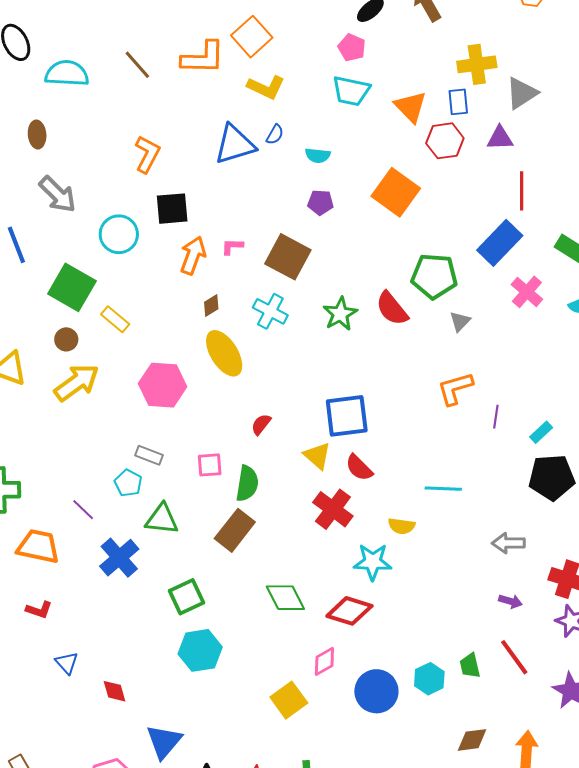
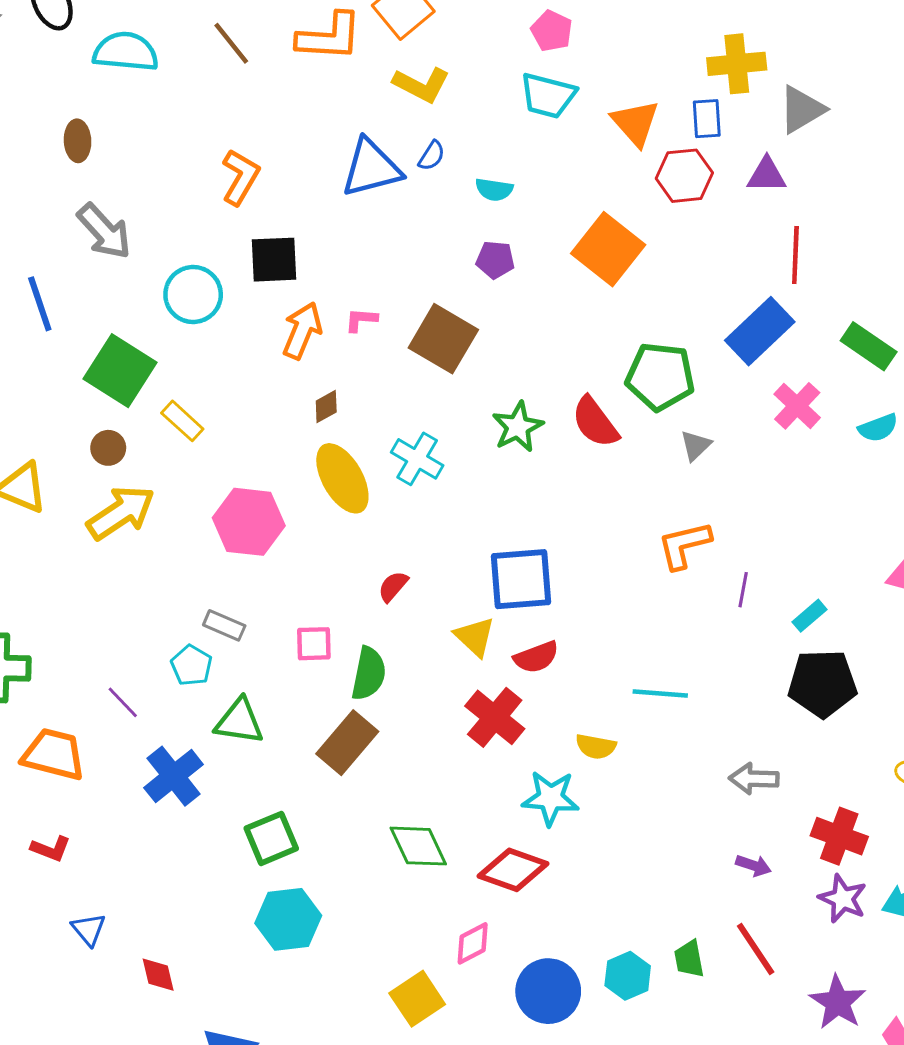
cyan cross: (270, 311) -> (417, 459), moved
red semicircle: (359, 468) -> (536, 657), turned -68

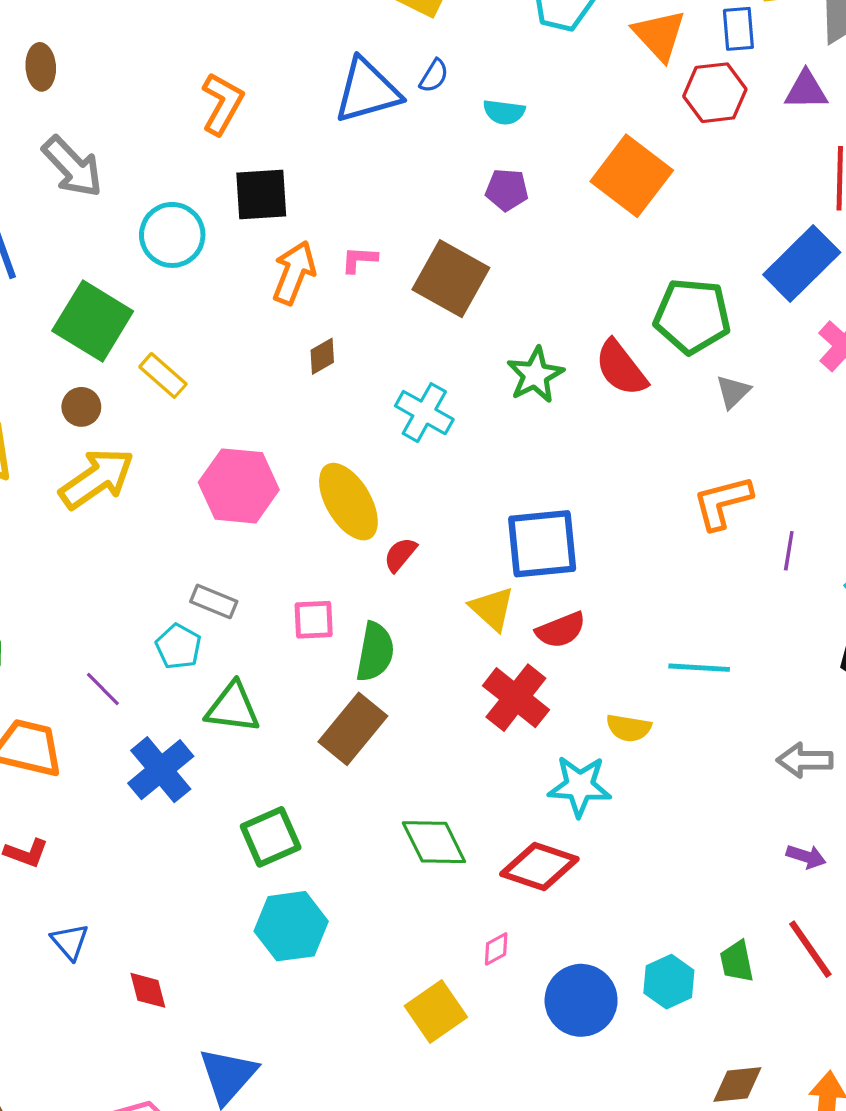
yellow ellipse: (342, 478) -> (348, 502), moved
pink diamond: (473, 943) -> (496, 949), size x0.7

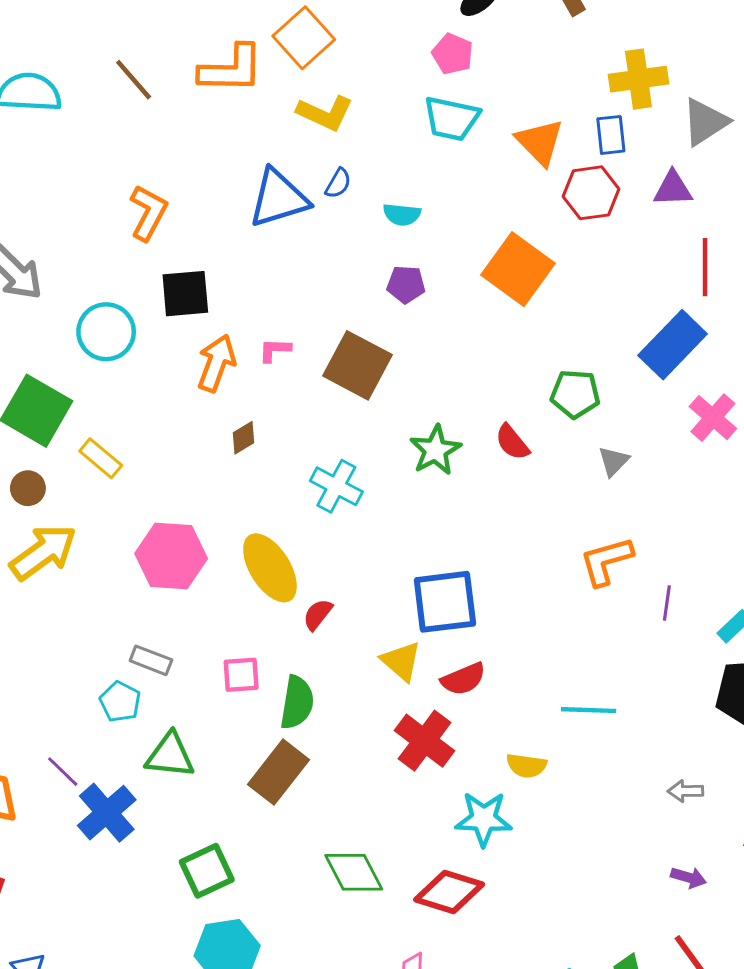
green pentagon: (692, 316) -> (575, 394), size x0.7
red semicircle: (621, 368) -> (512, 442), size x0.7
purple line: (103, 689) -> (63, 772), moved
gray arrow: (805, 760) -> (685, 791), size x0.7

